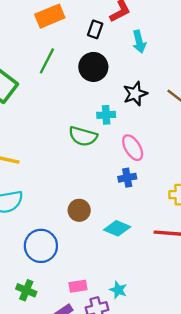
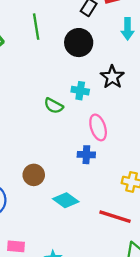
green line: (47, 61) -> (36, 27), turned -50
black star: (135, 94) -> (112, 77), turned -30
green semicircle: (83, 136) -> (54, 106), size x0.7

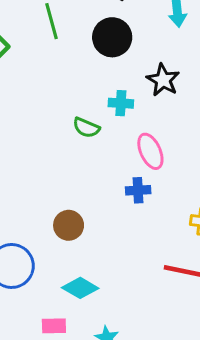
cyan diamond: (66, 200) -> (80, 288), moved

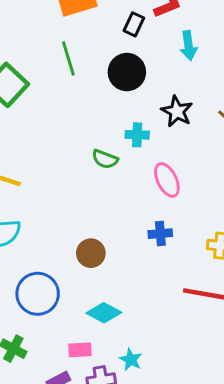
blue cross: (138, 190) -> (160, 234), moved

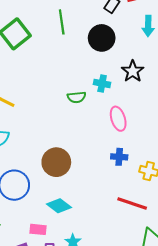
green semicircle: (105, 159) -> (77, 97), turned -36
blue cross: (160, 234) -> (119, 157), moved
brown circle: (91, 253) -> (56, 162), size x1.4

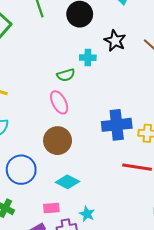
pink ellipse: (118, 119) -> (59, 102), moved
blue cross: (119, 157) -> (117, 125), size x1.8

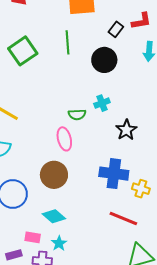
black star: (115, 41) -> (126, 130), moved
cyan cross: (88, 58) -> (102, 103), turned -35
cyan star: (87, 214) -> (59, 243), moved

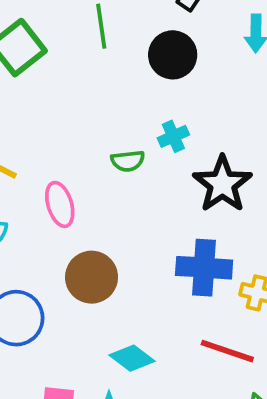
black star: (126, 130) -> (222, 184), size x1.4
pink ellipse: (64, 139) -> (60, 204), moved
cyan diamond: (54, 216) -> (132, 358), moved

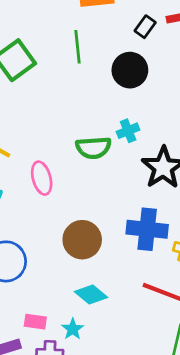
green semicircle: (128, 161) -> (93, 148), size x1.4
brown circle: (92, 277) -> (82, 240), moved

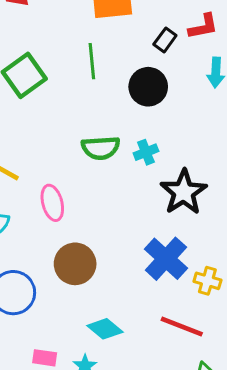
green semicircle: (93, 148) -> (101, 148), moved
blue cross: (147, 229) -> (166, 259), turned 36
brown circle: (82, 240) -> (75, 264), moved

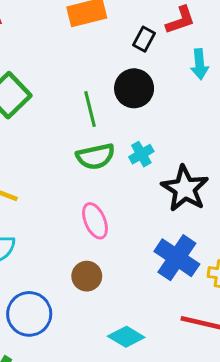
green line: (92, 61) -> (90, 109), moved
pink ellipse: (52, 203) -> (95, 221), moved
brown circle: (75, 264) -> (87, 276), size x0.7

